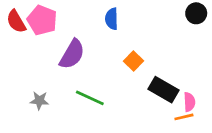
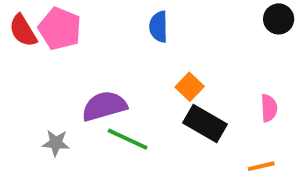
purple semicircle: (72, 54) -> (104, 106), moved, turned -136
black rectangle: (163, 90) -> (205, 124), moved
pink semicircle: (189, 102) -> (269, 108), moved

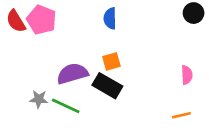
orange square: (190, 87) -> (111, 61), moved, turned 30
black rectangle: (205, 124) -> (107, 86), moved
green line: (128, 139) -> (66, 106), moved

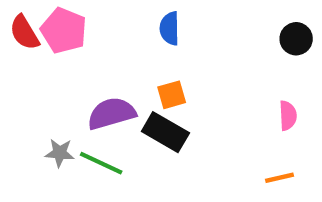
black circle: (194, 13) -> (296, 39), moved

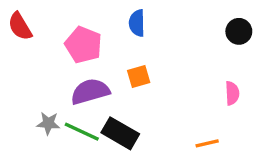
pink pentagon: (64, 30) -> (83, 45), moved
black rectangle: (165, 132) -> (120, 133), moved
orange line: (280, 178) -> (207, 143), moved

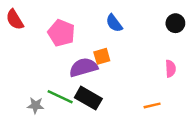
blue semicircle: (137, 23) -> (114, 23), moved, turned -36
purple semicircle: (90, 92) -> (83, 67), moved
gray star: (48, 123) -> (36, 105), moved

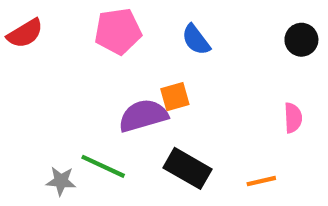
red semicircle: (15, 20) -> (25, 33), turned -90
pink pentagon: (61, 33) -> (118, 31), moved, turned -30
black rectangle: (88, 98) -> (188, 168), moved

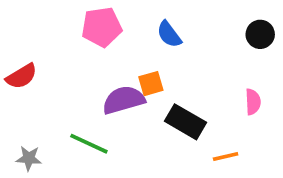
red semicircle: (25, 33) -> (21, 76), moved
black rectangle: (188, 168) -> (185, 122), moved
gray star: (61, 181) -> (29, 158), moved

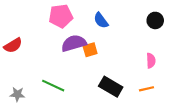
purple semicircle: (124, 100) -> (74, 43), moved
black rectangle: (185, 122) -> (111, 87), moved
orange line: (226, 156) -> (147, 89), moved

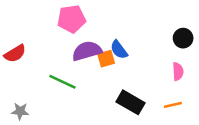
blue semicircle: (101, 20) -> (119, 50), moved
black circle: (155, 20) -> (183, 38), moved
green line: (53, 86) -> (62, 82), moved

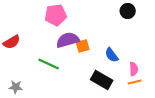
black circle: (183, 38) -> (128, 11), moved
blue semicircle: (119, 50) -> (112, 55), moved
pink semicircle: (178, 71) -> (134, 69), moved

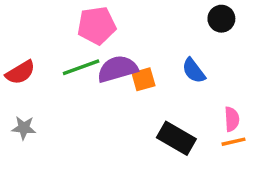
blue semicircle: (112, 55) -> (194, 71), moved
green line: (49, 64) -> (81, 67), moved, turned -45
gray star: (16, 87) -> (24, 128), moved

